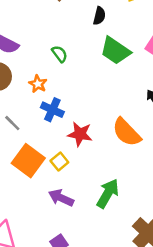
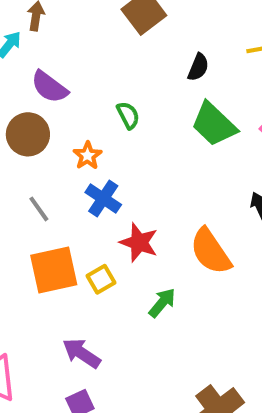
orange square: (28, 161) -> (54, 270), turned 32
green arrow: (108, 193) -> (162, 303), moved, size x0.7
purple arrow: (61, 198) -> (82, 353), moved

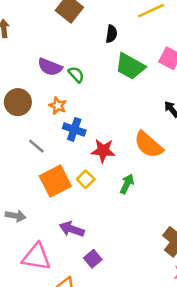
purple semicircle: (49, 87) -> (50, 67), moved
purple arrow: (82, 353) -> (72, 229), moved

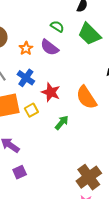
purple semicircle: (50, 67) -> (49, 47), moved
green semicircle: (76, 74) -> (57, 26), moved, turned -32
blue cross: (74, 129) -> (26, 78), moved

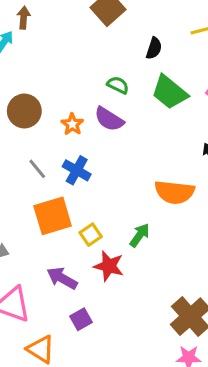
red star: (51, 92) -> (109, 266), moved
orange semicircle: (86, 97) -> (175, 192), turned -45
yellow square: (31, 110) -> (91, 235), moved

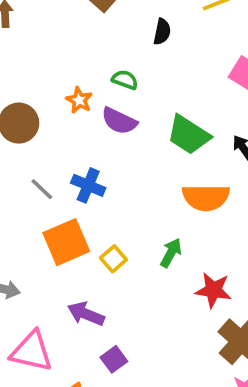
green trapezoid: (170, 92) -> (189, 135), moved
orange star: (72, 124) -> (79, 100), moved
red star: (109, 266) -> (213, 290), moved

